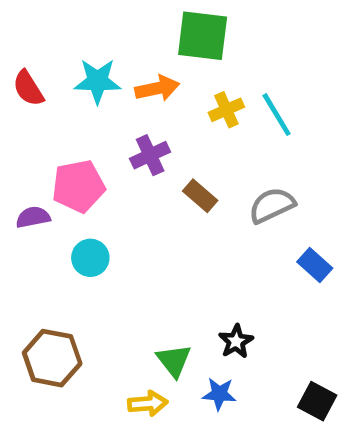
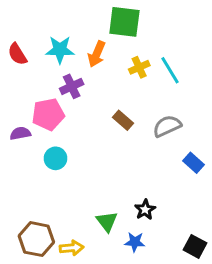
orange arrow: (157, 88) -> (97, 54), turned 125
purple cross: (150, 155) -> (72, 86), moved
brown hexagon: (52, 358) -> (36, 239), moved
yellow arrow: (148, 403) -> (72, 248), moved

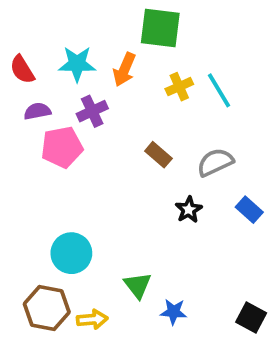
purple semicircle: (20, 133) -> (37, 111), moved
cyan circle: (55, 158) -> (71, 253), moved, size x1.4
black star: (145, 210) -> (189, 210), moved

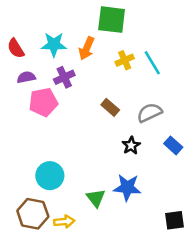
blue star: (174, 312) -> (127, 187), moved, size x1.5
black square: (251, 317) -> (174, 220), turned -36

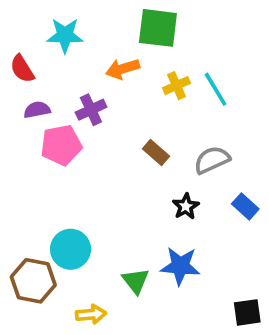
cyan star: (54, 44) -> (65, 35), moved
orange arrow: (87, 48) -> (123, 69), turned 50
brown hexagon: (33, 214) -> (33, 281), moved

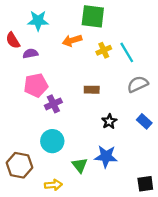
purple semicircle: (37, 110) -> (30, 54), moved
purple cross: (91, 110) -> (53, 104), moved
brown rectangle: (156, 152) -> (92, 90), turned -40
gray semicircle: (212, 160) -> (138, 84), moved
cyan circle: (71, 249) -> (52, 141), moved

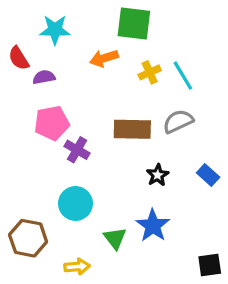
gray semicircle: (138, 84) -> (178, 121), moved
brown rectangle: (92, 90) -> (132, 129), size x1.6
purple cross: (53, 104) -> (77, 150), turned -35
blue star: (106, 156) -> (153, 226), turned 30

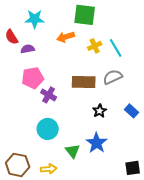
brown hexagon: (28, 238) -> (18, 165), moved

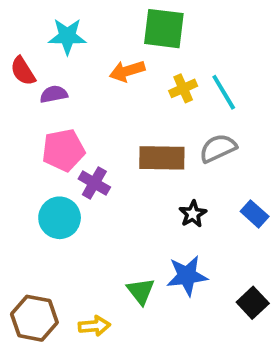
cyan circle: (48, 129) -> (60, 218), moved
blue star: (97, 143) -> (187, 276), turned 30
black square: (133, 168) -> (253, 303), moved, turned -35

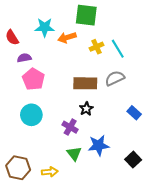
cyan star: (67, 36) -> (45, 27), moved
purple semicircle: (54, 94) -> (24, 58), moved
pink pentagon: (63, 150) -> (33, 79), turned -30
purple cross: (94, 183) -> (70, 127), moved
black star: (193, 214) -> (86, 109), moved

